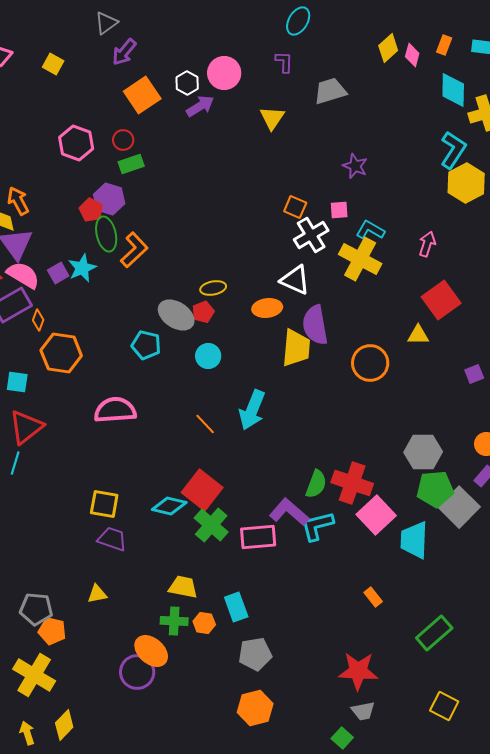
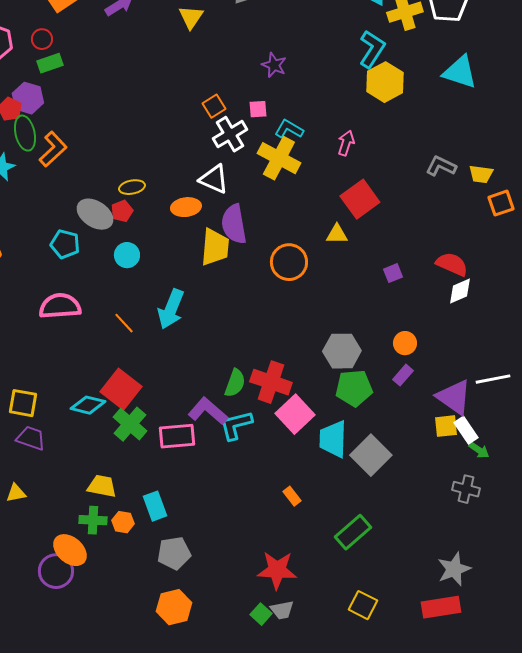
orange square: (295, 207) -> (214, 106), turned 35
pink semicircle: (115, 410) -> (60, 306), moved
gray square: (459, 507) -> (371, 455), moved
green square: (342, 738) -> (261, 614), moved

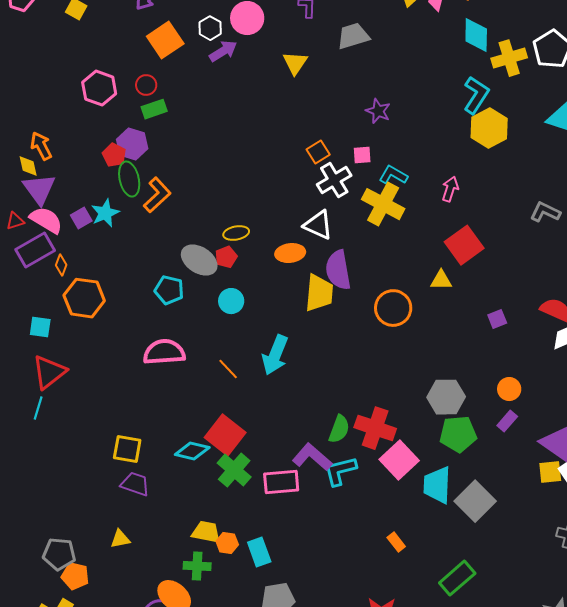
orange hexagon: (123, 522) -> (227, 543), moved

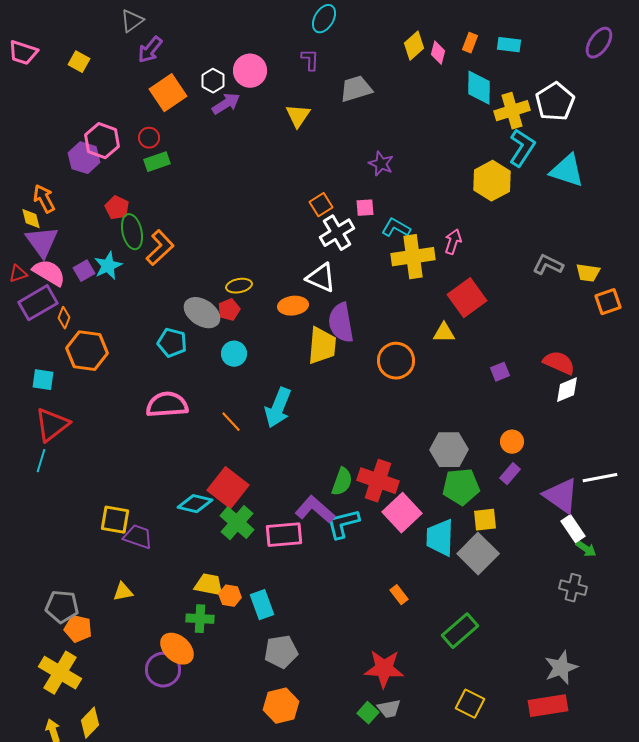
cyan L-shape: (476, 95) -> (522, 148), moved
purple hexagon: (132, 144) -> (84, 158), moved
yellow cross: (383, 204) -> (413, 257), moved, turned -36
yellow square: (127, 449) -> (115, 520), moved
yellow square: (550, 472) -> (485, 520), moved

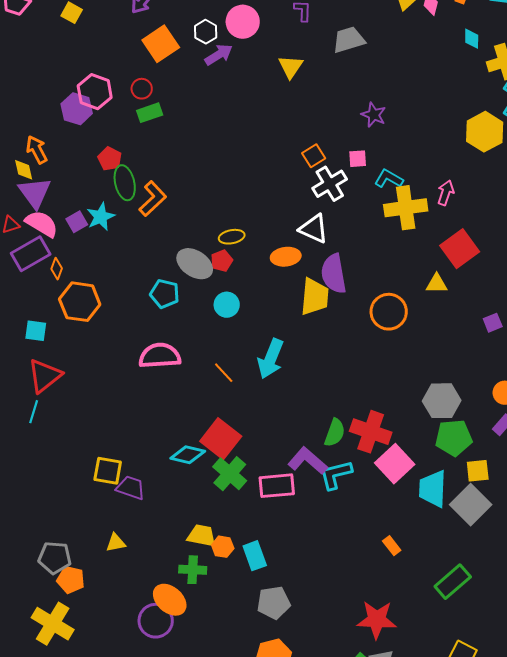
cyan diamond: (479, 88) -> (472, 39), size x0.6

